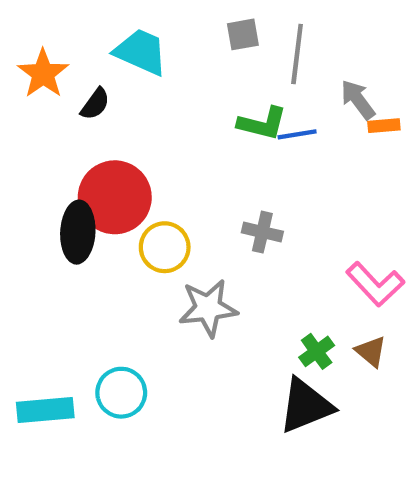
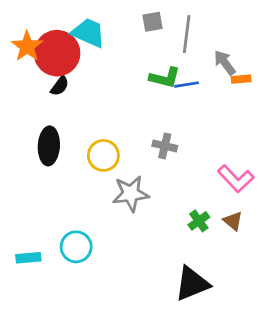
black semicircle: (95, 104) -> (60, 86), moved
red circle: (115, 197) -> (57, 53), moved
black triangle: (306, 406) -> (192, 284), moved
cyan rectangle: (45, 410) -> (28, 258), size x0.7

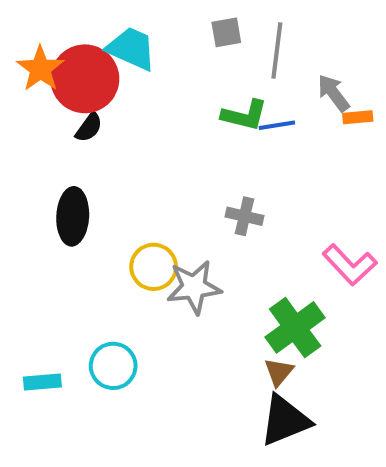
yellow circle: (103, 155) -> (154, 267), moved
green cross: (199, 221) -> (295, 327), size x1.8
brown triangle: (233, 221) -> (279, 372), moved, turned 30

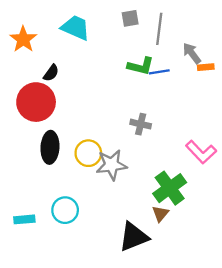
red circle: (85, 79) -> (36, 102), moved
black ellipse: (73, 216) -> (50, 147), moved
black triangle: (285, 420) -> (134, 237), moved

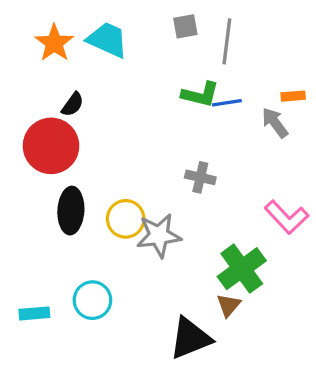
orange star: (23, 39) -> (54, 43), moved
gray arrow: (192, 53) -> (275, 123), moved

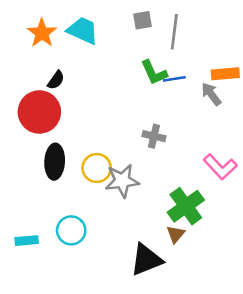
green L-shape: (200, 94) -> (154, 73), turned 52
orange rectangle: (293, 96) -> (225, 74), size x1.5

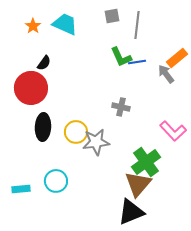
orange star: (42, 33) -> (33, 26), size x0.7
orange rectangle: (225, 74) -> (177, 58), turned -35
brown triangle: (176, 234) -> (138, 184), size x1.8
black triangle: (146, 260) -> (131, 212), moved

